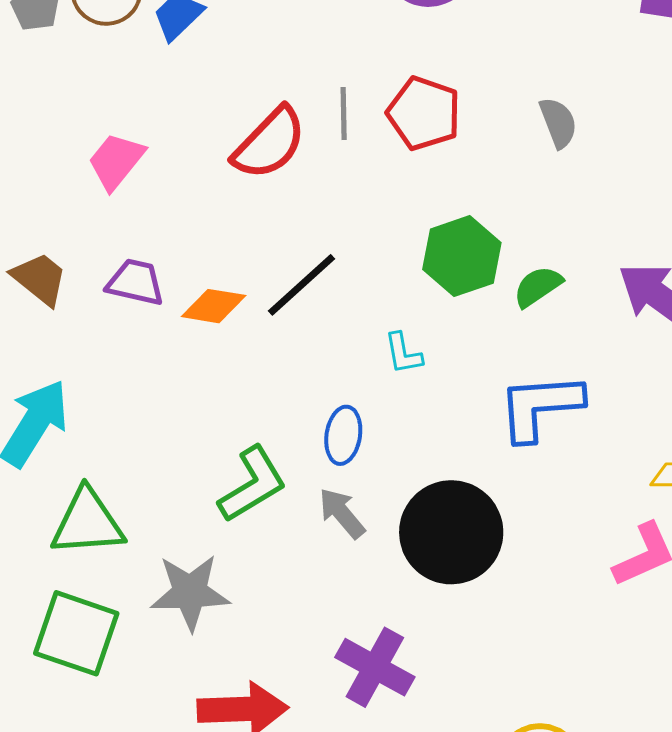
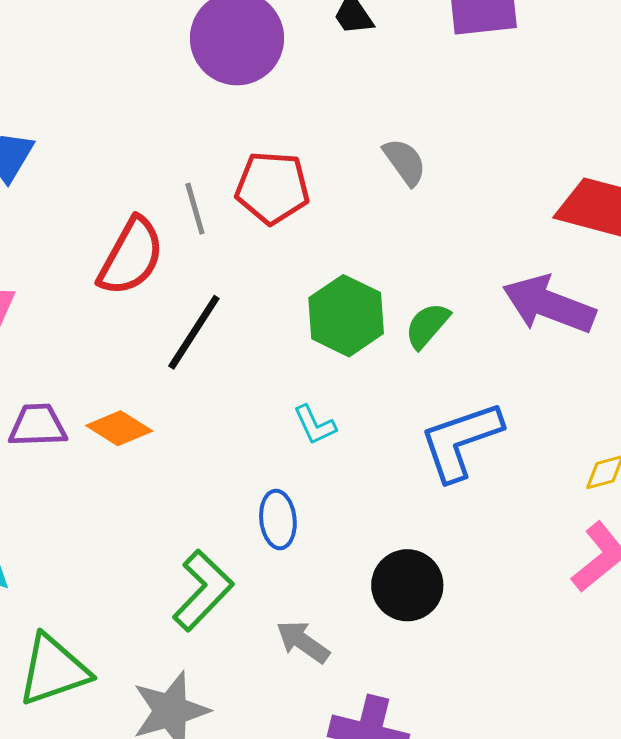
black line: (302, 285) -> (194, 332), moved
orange diamond: (214, 306) -> (119, 428), turned 38
gray arrow: (342, 513) -> (303, 642), moved
black circle: (451, 532) -> (407, 585), size x0.7

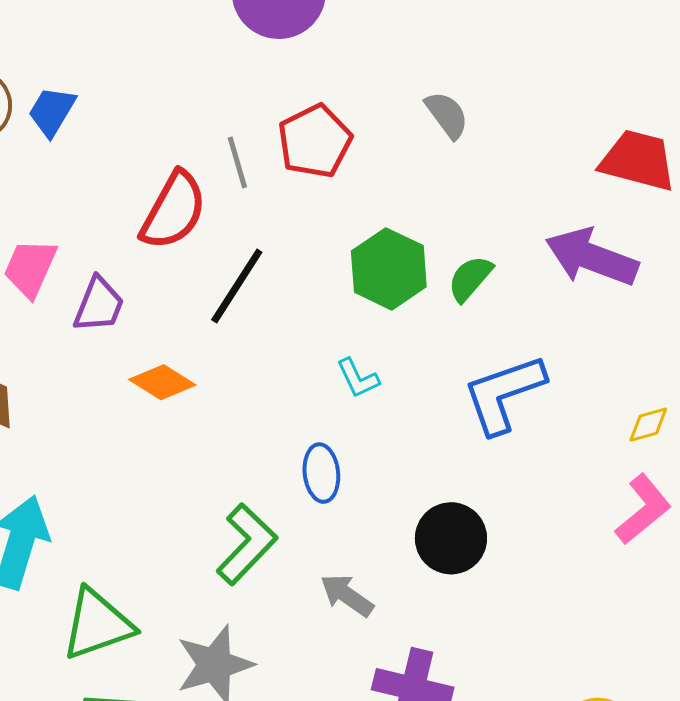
red pentagon: (272, 188) -> (315, 141), turned -30
purple trapezoid: (38, 425) -> (99, 305), moved, turned 114

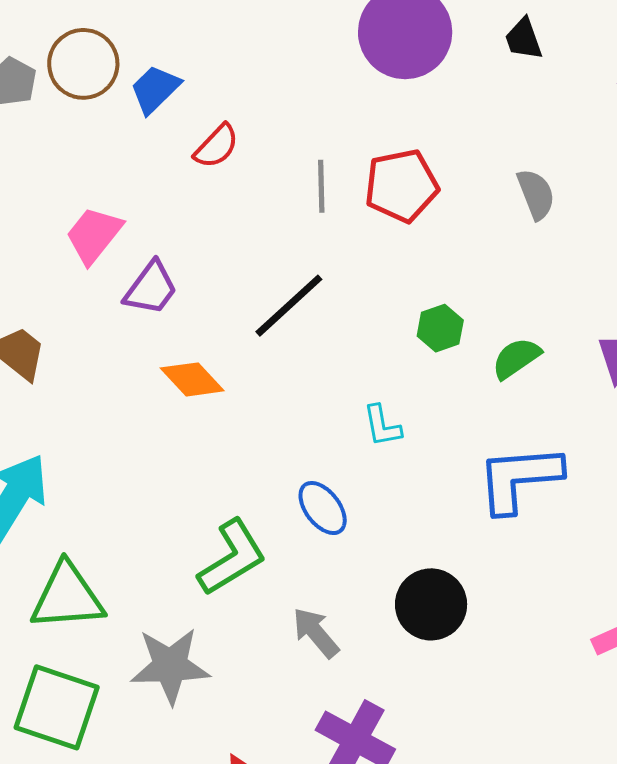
red semicircle: (174, 211) -> (216, 146), moved, size x0.6
green hexagon: (389, 269) -> (440, 328), size x0.6
blue ellipse: (321, 473) -> (323, 508), turned -46

